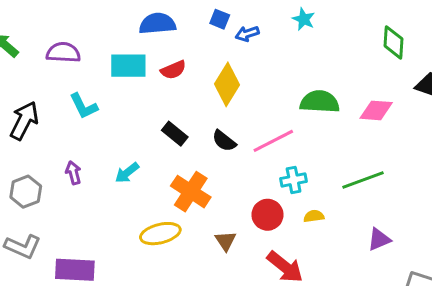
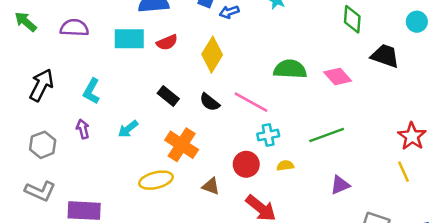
cyan L-shape: (84, 106) -> (91, 91), moved, turned 55
pink diamond: (376, 110) -> (338, 77), turned 44
pink line: (273, 141) -> (251, 102), turned 56
brown triangle: (226, 241) -> (211, 186), turned -36

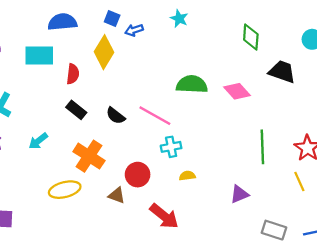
red semicircle: (167, 42) -> (73, 74), moved, turned -60
yellow diamond: (212, 55) -> (104, 52), moved
green line: (327, 135) -> (262, 147), moved, turned -72
red circle: (246, 164) -> (138, 175), moved

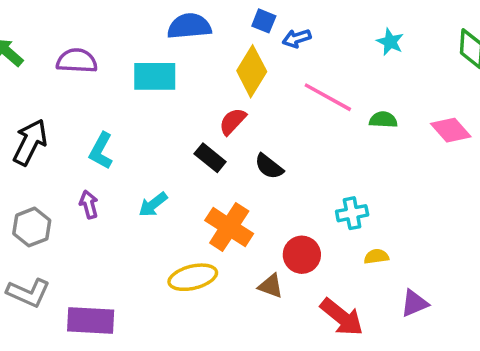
cyan star: (179, 19) -> (390, 42), moved
red semicircle: (73, 74) -> (233, 121), moved, turned -144
green semicircle: (192, 84) -> (383, 120), size x0.6
pink line: (155, 116) -> (328, 97), moved
purple triangle: (239, 194) -> (414, 303), moved

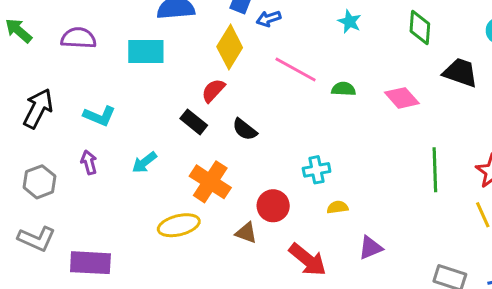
cyan L-shape: (101, 151) -> (99, 116), turned -96

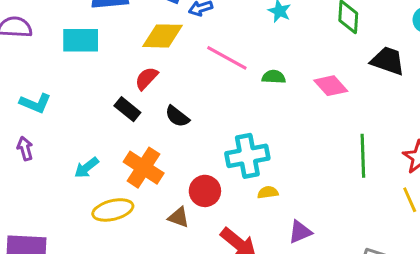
yellow diamond: (230, 47) -> (163, 36), turned 60
cyan arrow: (144, 162) -> (86, 168), moved
cyan cross: (317, 170) -> (247, 156), size x1.6

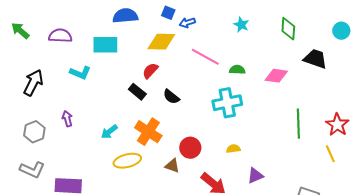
pink diamond: (331, 86) -> (276, 76), turned -40
cyan L-shape: (35, 103) -> (80, 73), moved
cyan cross: (247, 156) -> (227, 103), moved

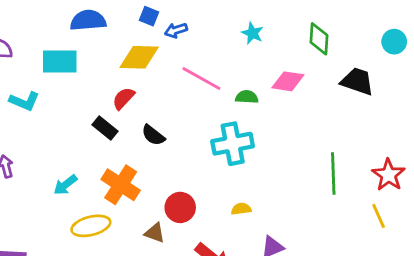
pink diamond: (276, 76) -> (288, 81), moved

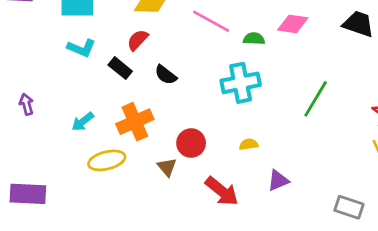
cyan L-shape: (24, 101) -> (81, 48), moved
green line: (333, 173) -> (316, 99), moved, turned 33
orange cross: (121, 185) -> (135, 122), turned 33
brown triangle: (155, 233) -> (167, 167), turned 30

